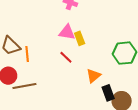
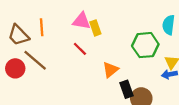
orange line: (27, 54) -> (42, 27), moved
brown line: (24, 86) -> (35, 60), moved, turned 50

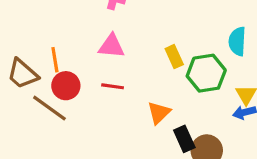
yellow rectangle: (95, 28) -> (174, 57), moved
red line: (80, 49) -> (113, 86), turned -32
red circle: (15, 68) -> (66, 86), moved

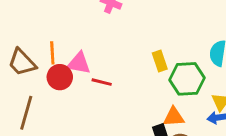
pink triangle: (112, 46) -> (79, 63), moved
brown line: (49, 108) -> (26, 113), moved, turned 64
orange triangle: (159, 113) -> (174, 117), moved, turned 35

